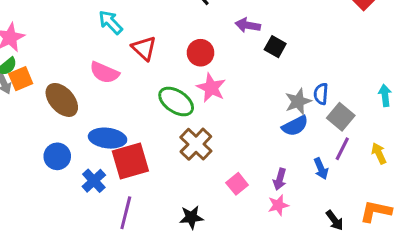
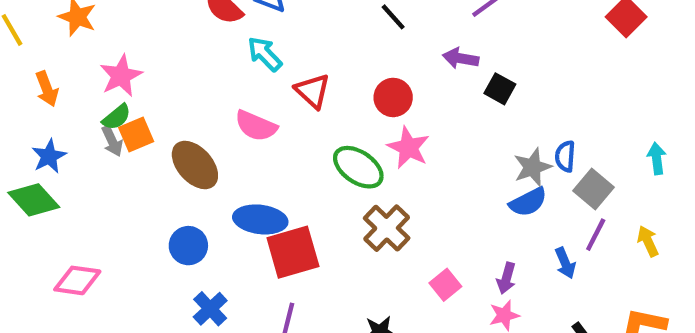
blue cross: (94, 181) -> (210, 309), moved

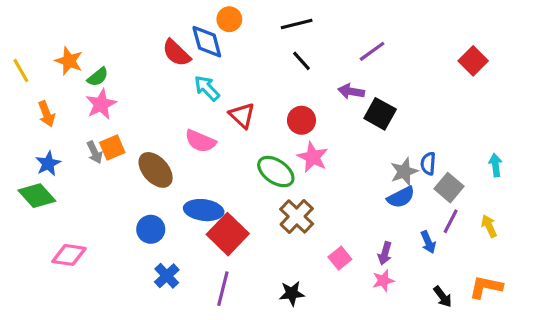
black square: (500, 89) -> (380, 114), size x1.4
green semicircle: (117, 117) -> (98, 77), moved
red square: (293, 252) -> (228, 234), turned -30

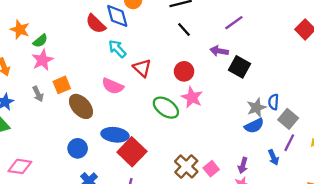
orange square: (112, 148) -> (62, 85), moved
brown cross: (297, 216) -> (186, 166), moved

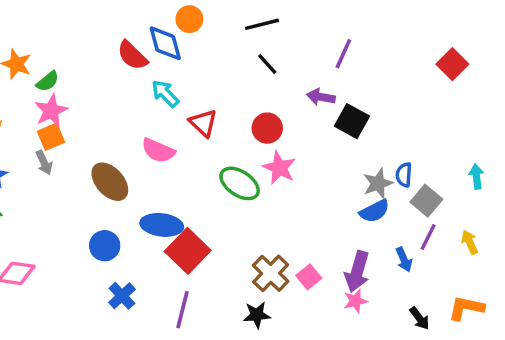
purple line: (234, 23) -> (343, 54), turned -30
orange square: (62, 85) -> (51, 137), moved
purple arrow: (243, 165) -> (357, 272), size x1.6

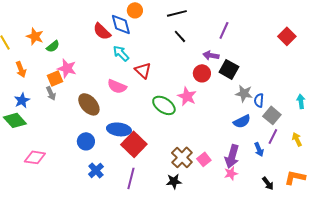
pink star: (51, 111) -> (67, 68), moved, turned -30
red circle: (267, 128) -> (202, 73), moved
gray star: (378, 183) -> (244, 93), moved, turned 30

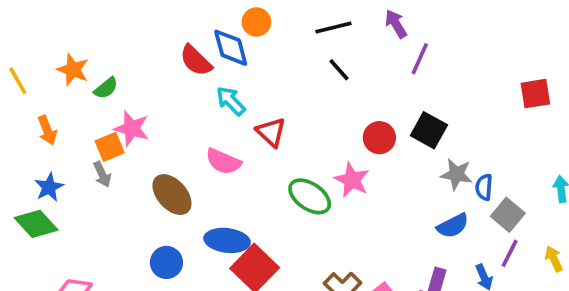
red square: (287, 36) -> (535, 94), moved, turned 36
purple arrow: (211, 55) -> (396, 24), moved, turned 49

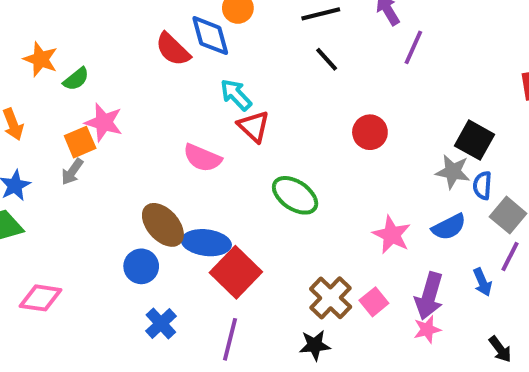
cyan arrow: (231, 101) -> (236, 95), moved
black square: (429, 130) -> (475, 140), moved
gray arrow: (102, 174) -> (72, 172), turned 60
pink star: (352, 180) -> (392, 235), moved
brown ellipse: (172, 195) -> (163, 225), moved

